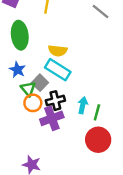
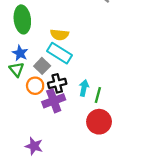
green triangle: (28, 89) -> (17, 69), moved

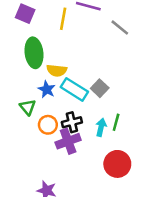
yellow semicircle: (60, 35) -> (57, 70), moved
blue star: (20, 53) -> (47, 89), moved
gray square: (42, 66) -> (100, 88), moved
green line: (98, 95) -> (116, 122), moved

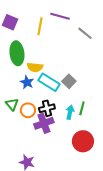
green triangle: (28, 107) -> (12, 104), moved

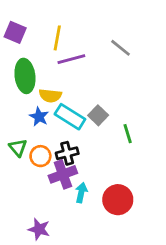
purple line: (60, 16) -> (71, 59), moved, turned -30
green line: (82, 108) -> (128, 134), moved, turned -32
cyan arrow: (70, 112) -> (81, 193), moved

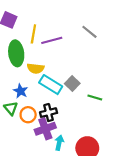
yellow line: (57, 38) -> (33, 34), moved
blue star: (39, 117) -> (21, 91), moved
green line: (128, 134) -> (95, 97), turned -56

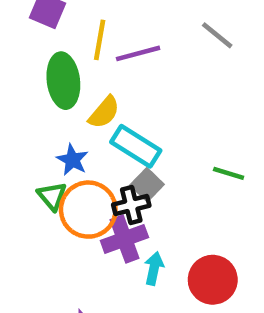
yellow semicircle: (36, 68) -> (104, 112), turned -56
gray square: (72, 83) -> (147, 185), moved
orange circle: (28, 115) -> (88, 210), size x1.6

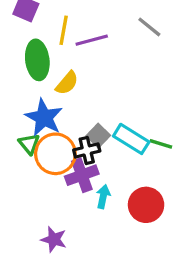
cyan rectangle: (136, 146) -> (131, 139), moved
blue star: (72, 160) -> (44, 118), size x1.6
green line: (229, 173) -> (161, 144), moved

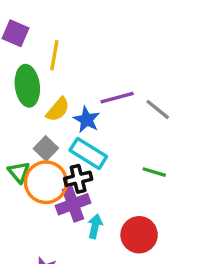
gray line: (149, 27) -> (158, 109), moved
purple line: (92, 40) -> (117, 98), moved
blue star: (44, 118) -> (87, 120), moved, size x0.7
gray square: (98, 136) -> (46, 148), moved
cyan rectangle: (131, 139) -> (88, 153), moved

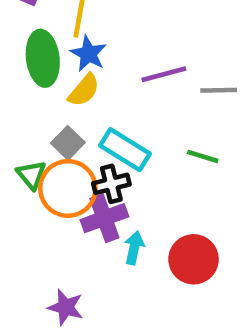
gray line: (158, 109) -> (219, 90), turned -40
blue star: (87, 120) -> (88, 54), moved
green line: (154, 172) -> (203, 156), moved

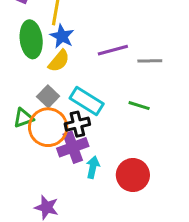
green triangle: (31, 175) -> (23, 118), turned 50

